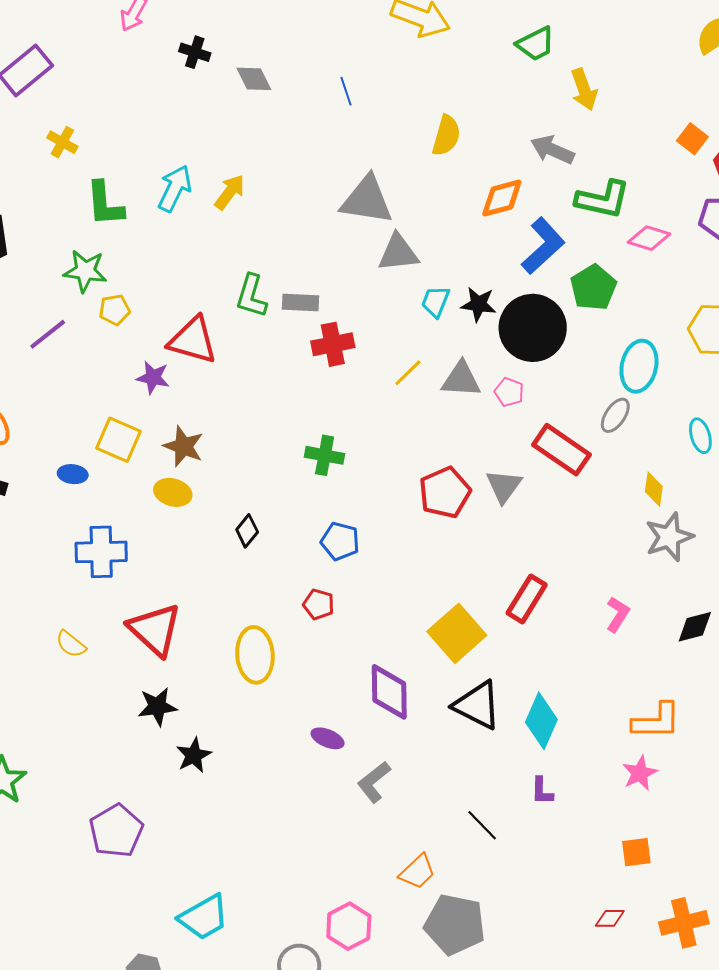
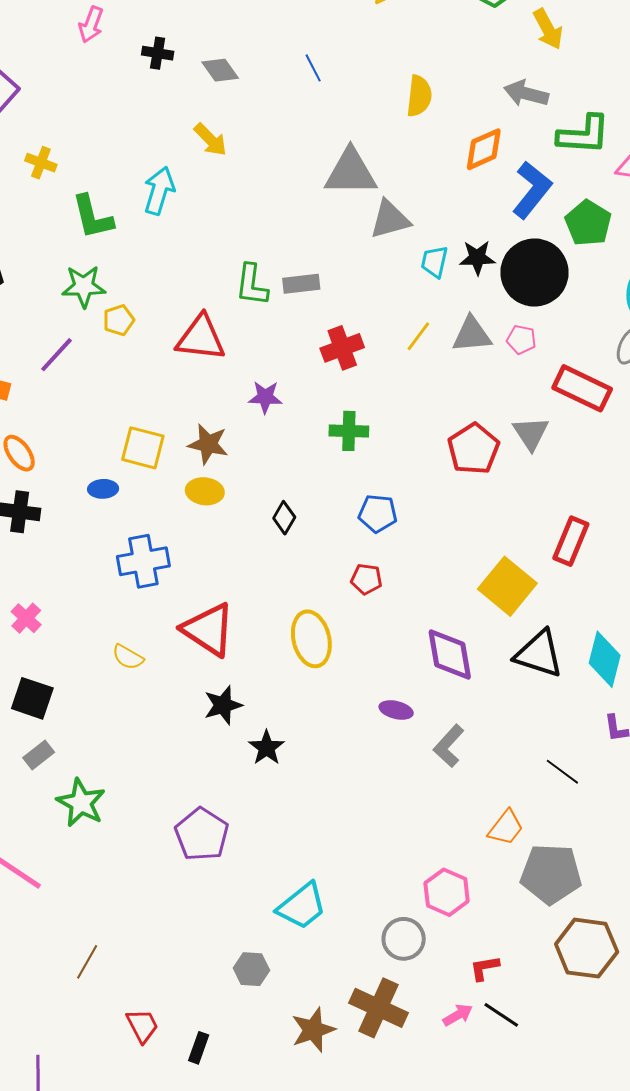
yellow arrow: (230, 192) -> (210, 140), moved, turned 108
red cross: (333, 344) -> (342, 348), moved
purple star: (153, 378) -> (265, 397), moved

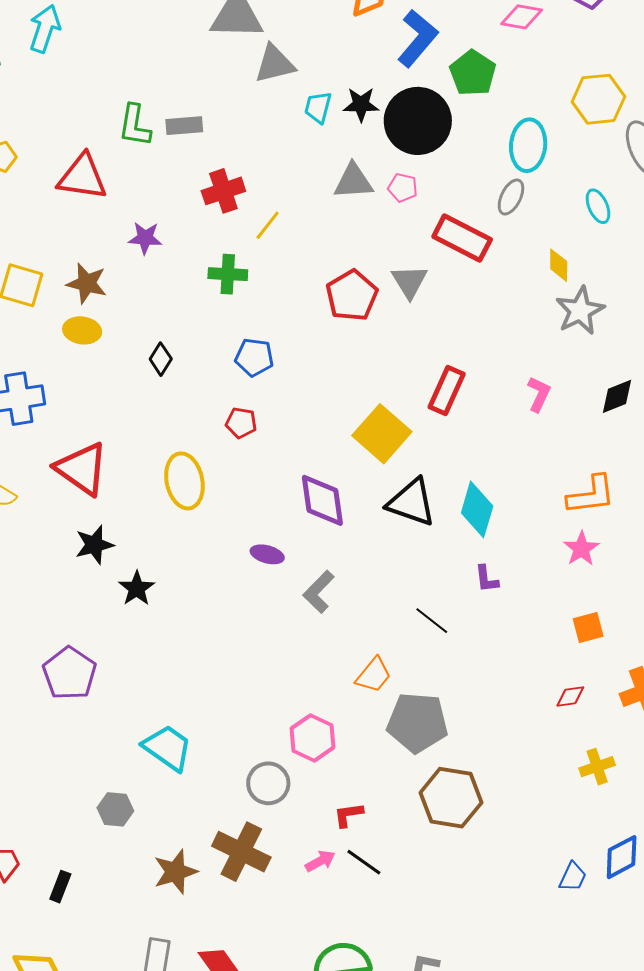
yellow line: (418, 336) -> (268, 225), moved
cyan trapezoid: (302, 906) -> (168, 748), turned -108

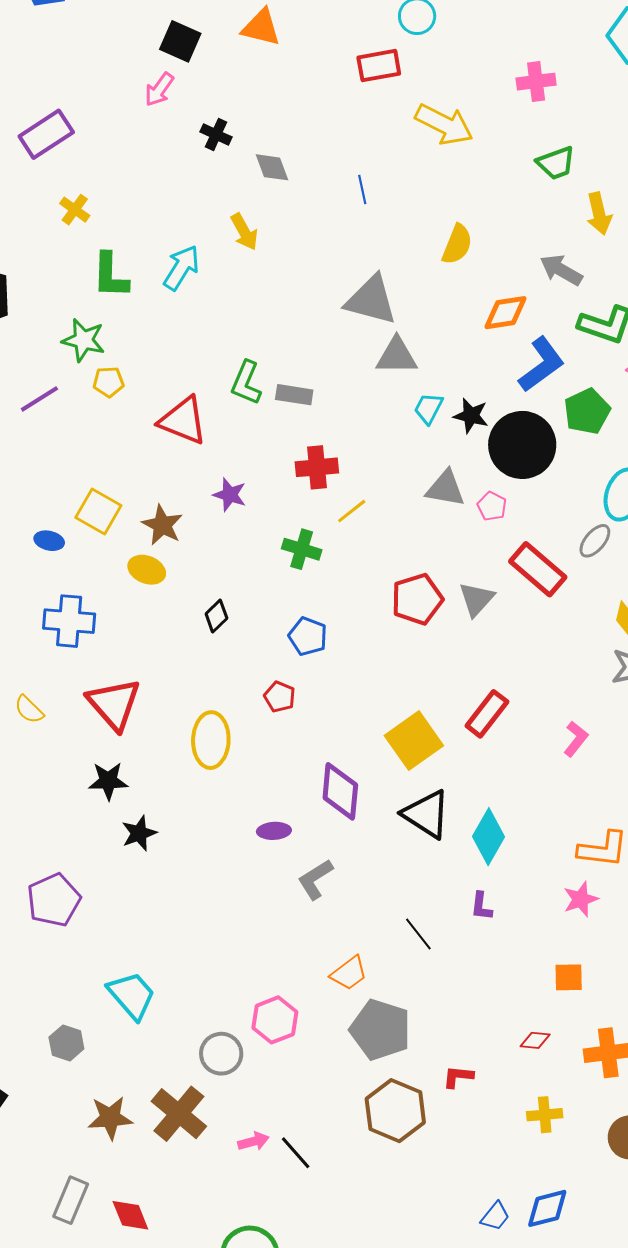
purple ellipse: (267, 554) -> (274, 831), turned -32
red L-shape: (348, 815) -> (458, 1077), moved

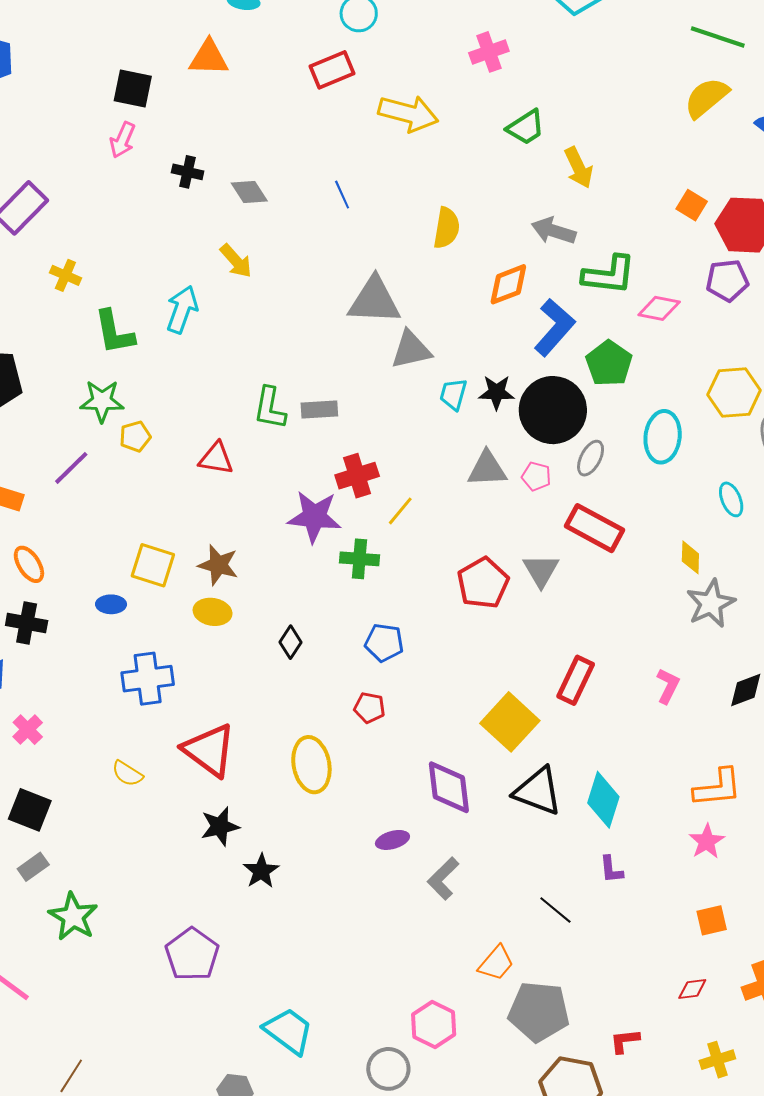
red triangle: (183, 421) -> (216, 458), size x0.7
purple star: (230, 495) -> (314, 517), moved, size x1.6
gray ellipse: (595, 541) -> (591, 458), moved

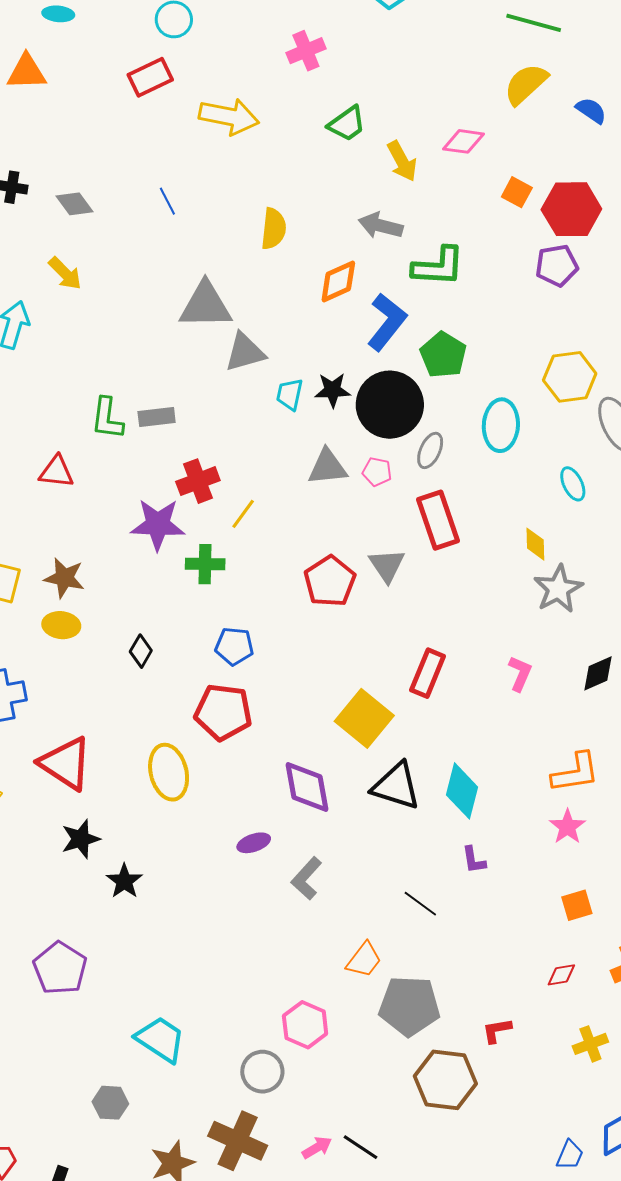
pink diamond: (659, 308) -> (464, 141), moved
red rectangle: (594, 528) -> (438, 520), turned 46
red pentagon: (369, 708) -> (223, 712), size x1.8

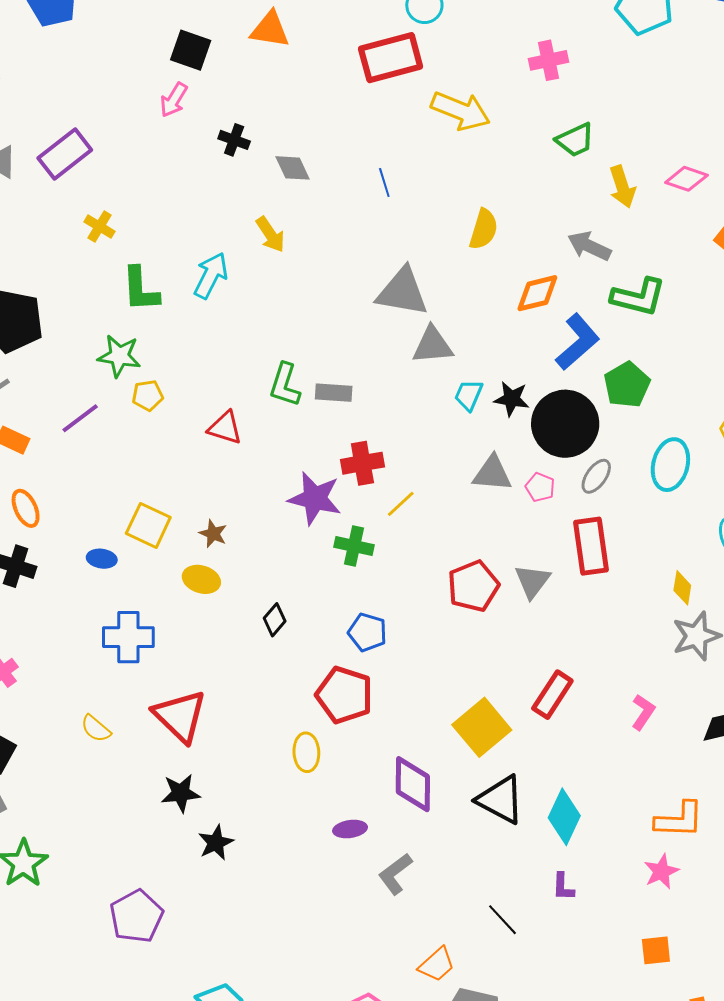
red rectangle: (150, 77) -> (391, 58), size x1.4
brown star: (64, 578) -> (213, 534), size x0.7
yellow ellipse: (169, 772) -> (306, 752), moved, size x0.7

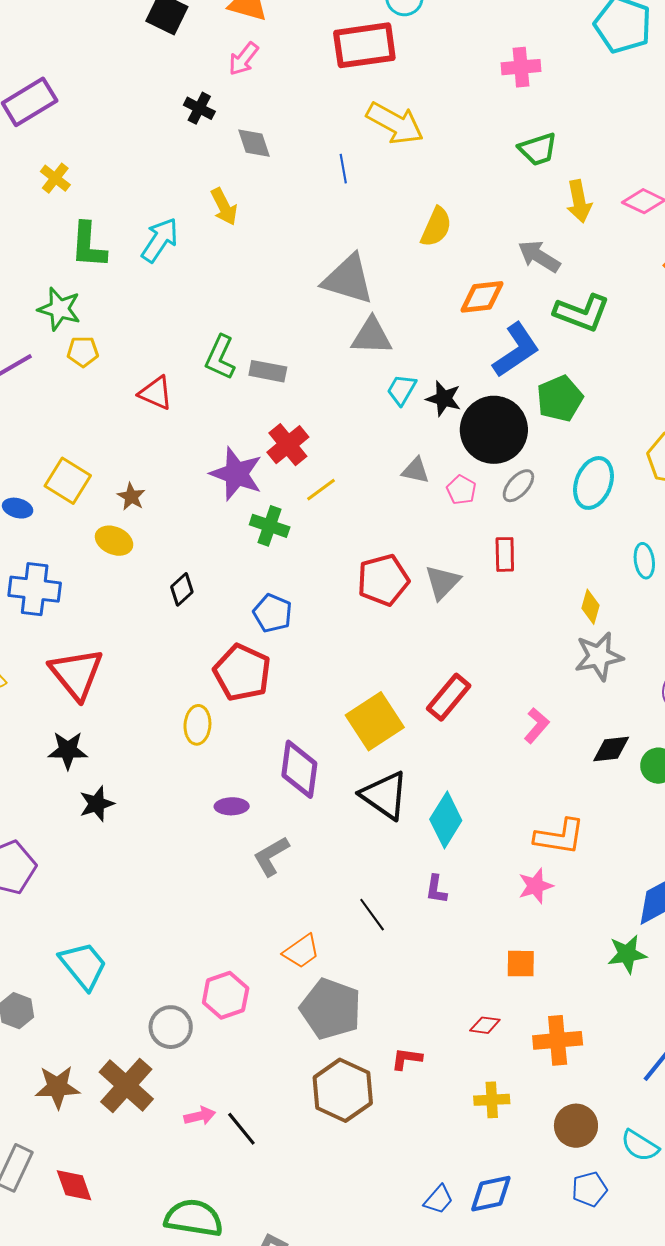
pink arrow: (174, 100) -> (243, 59), moved
yellow arrow: (461, 111) -> (395, 123), moved
red cross: (362, 463) -> (288, 445), turned -36
gray triangle: (492, 473) -> (416, 470), size x0.7
red rectangle: (591, 546) -> (505, 554), size x0.6

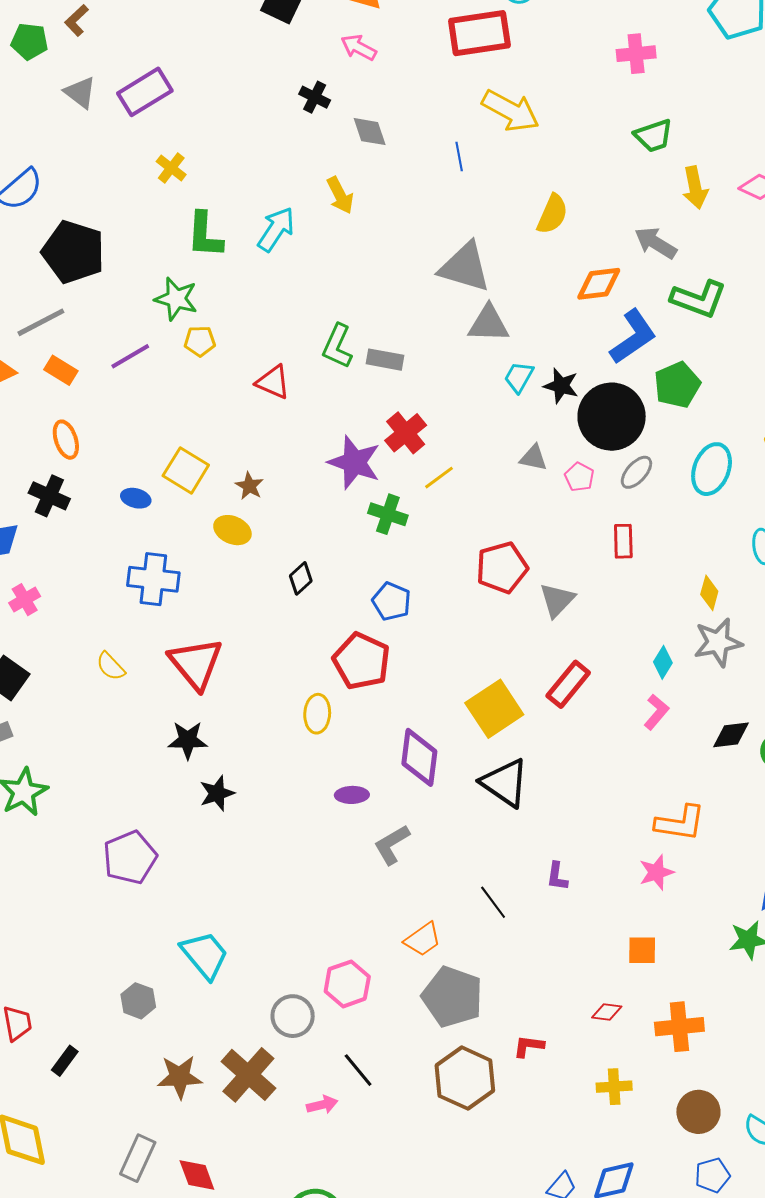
pink arrow: (243, 59) -> (359, 47), turned 81
gray triangle: (442, 582) -> (557, 600), moved
cyan diamond: (446, 820) -> (663, 662), moved, size x0.6
black line: (241, 1129) -> (358, 1070), moved

